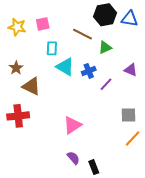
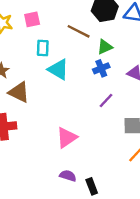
blue cross: (89, 71) -> (101, 68), moved
purple line: (106, 84) -> (106, 101), moved
purple semicircle: (73, 158) -> (68, 176), turned -32

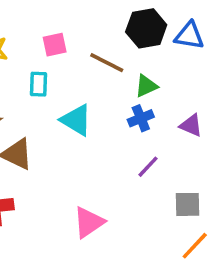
pink square: (32, 19) -> (55, 45), moved
cyan rectangle: (43, 48) -> (38, 84), moved

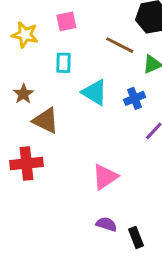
pink square: (55, 45) -> (66, 21), moved
blue cross: (141, 118) -> (135, 98), moved

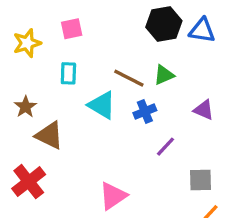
yellow star: (25, 35) -> (27, 43), turned -30
brown line: (120, 45) -> (129, 78), moved
red cross: (26, 163) -> (29, 182), turned -32

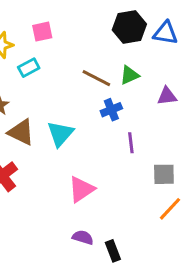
cyan rectangle: (68, 73) -> (29, 68), moved, turned 60
cyan triangle: (102, 105) -> (60, 134), moved, turned 40
purple triangle: (204, 110) -> (167, 96), moved, turned -30
purple line: (165, 147) -> (131, 143), turned -50

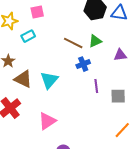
gray square: (164, 174) -> (118, 96), moved
pink triangle: (81, 189) -> (47, 121), moved

